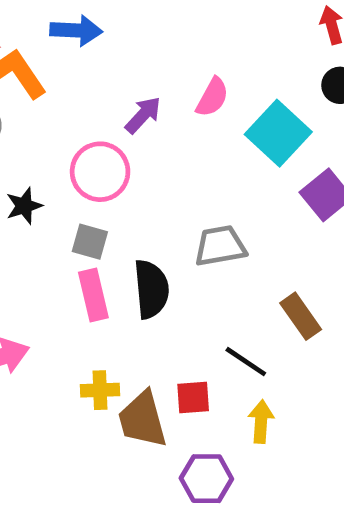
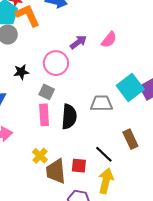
cyan square: (278, 133) -> (130, 87), moved
yellow cross: (100, 390) -> (40, 156), turned 35
yellow arrow: (261, 422) -> (106, 181), size x1.4

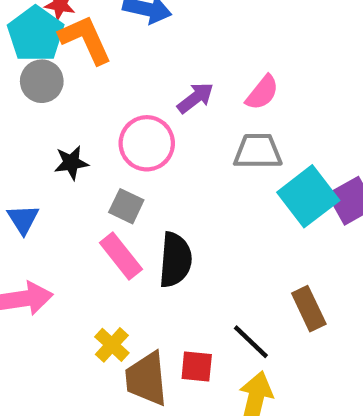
gray trapezoid: (101, 103) -> (258, 151), moved
pink rectangle: (44, 115) -> (121, 256), turned -35

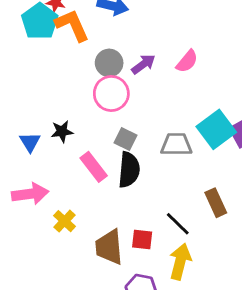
gray circle: (42, 81) -> (109, 63), moved
gray trapezoid: (258, 151) -> (176, 144), moved
black star: (71, 163) -> (62, 131), moved
gray square: (126, 206) -> (125, 139), moved
yellow cross: (112, 345) -> (65, 221), moved

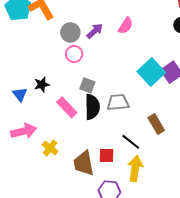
pink circle: (111, 93) -> (74, 54), size x0.7
gray trapezoid: (176, 144) -> (118, 102), moved

